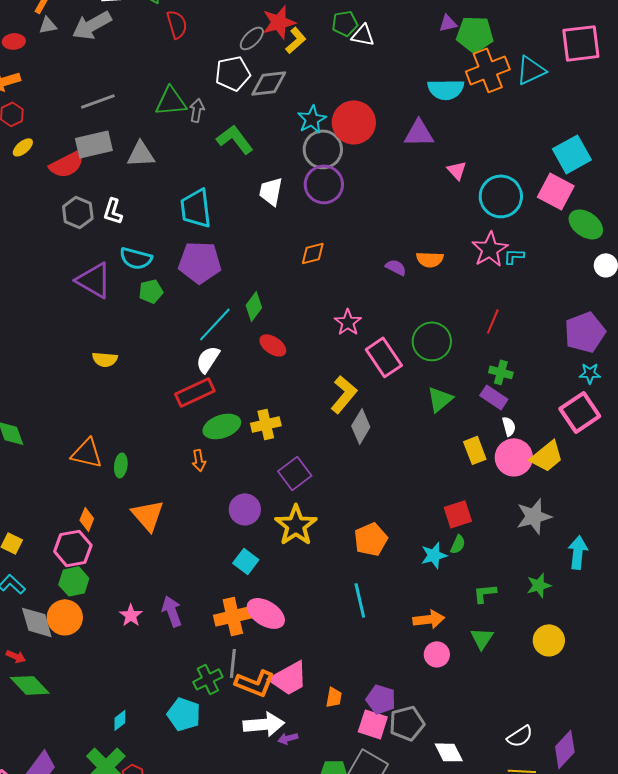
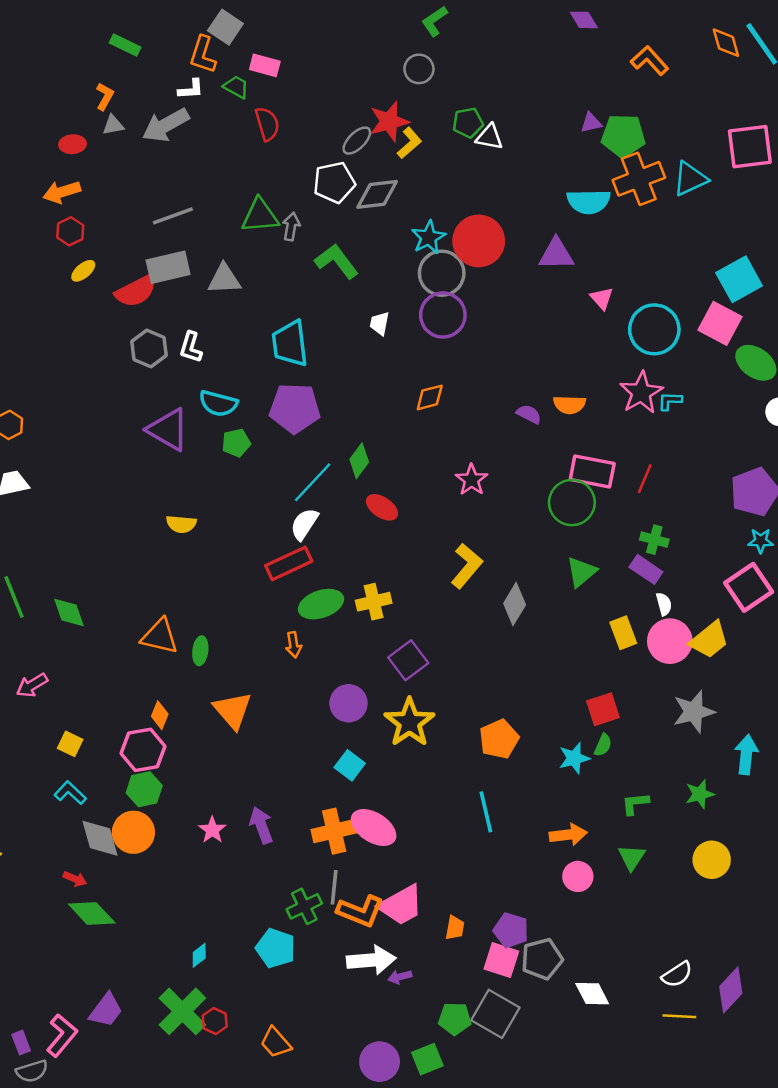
white trapezoid: (271, 191) -> (380, 323), size x0.7
pink rectangle: (384, 357) -> (592, 471), moved, turned -45
gray diamond: (361, 426) -> (515, 604), moved

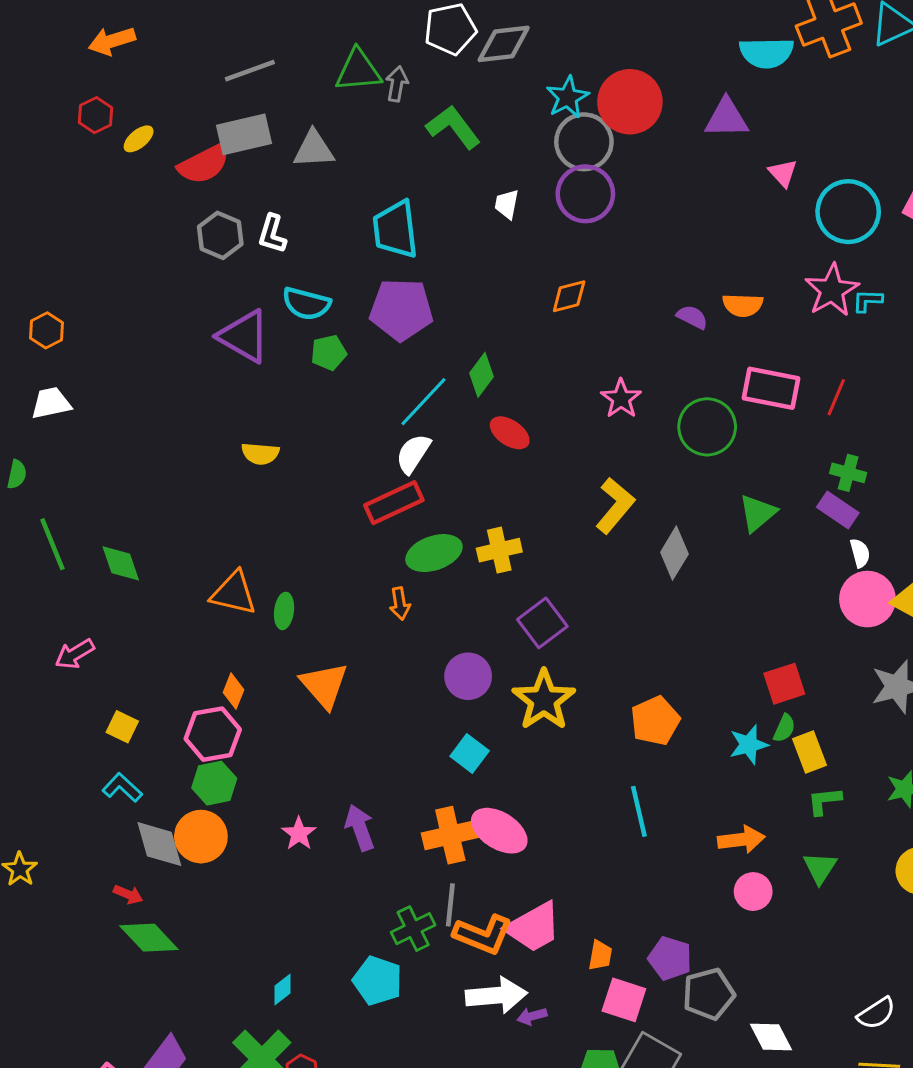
red hexagon: (70, 231) -> (95, 115), moved
green circle: (572, 503) -> (707, 427), moved
yellow rectangle: (623, 633) -> (810, 752), moved
pink square: (501, 960) -> (624, 1000), moved

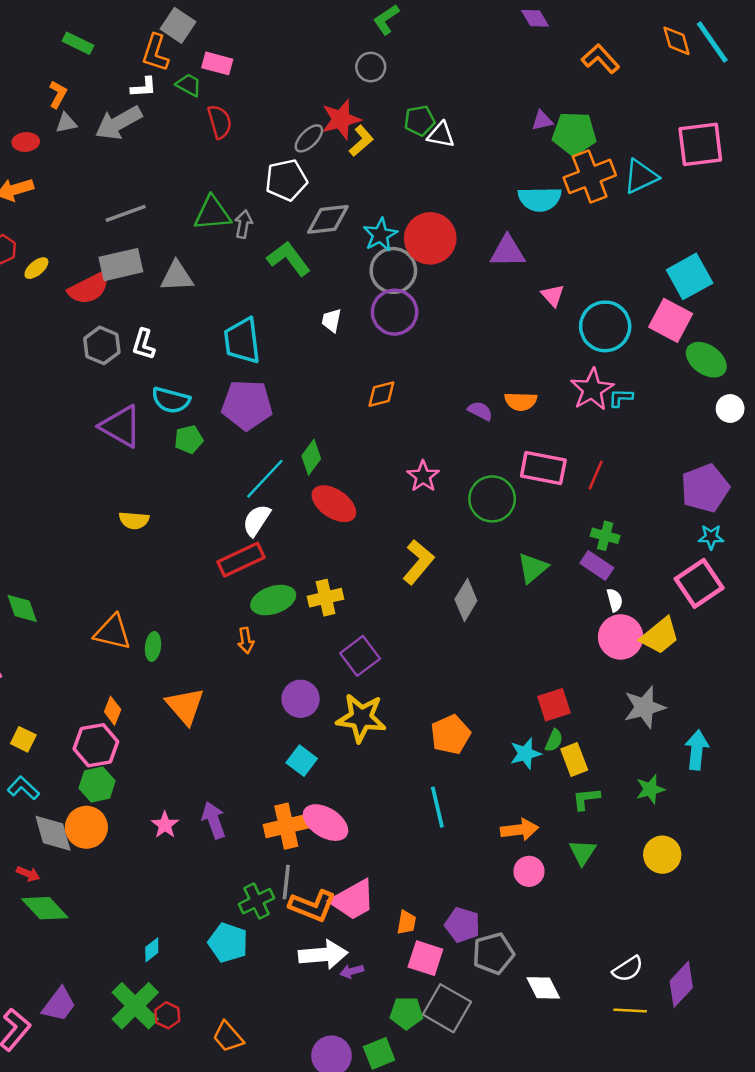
gray diamond: (504, 44) -> (328, 219), moved
red ellipse: (510, 433) -> (334, 504), size x1.4
yellow star: (544, 700) -> (361, 718), turned -30

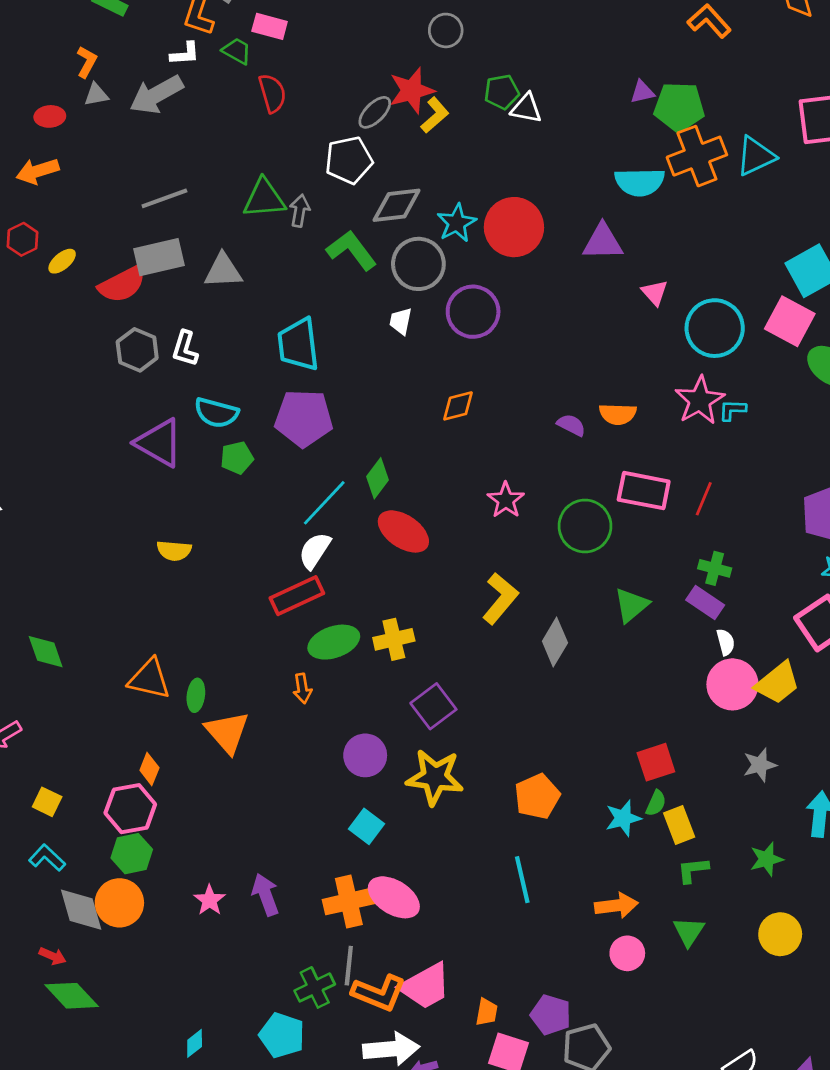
gray circle: (393, 270) -> (418, 264), moved
orange triangle: (185, 706) -> (227, 732), moved
gray star: (644, 707) -> (760, 765), size x0.7

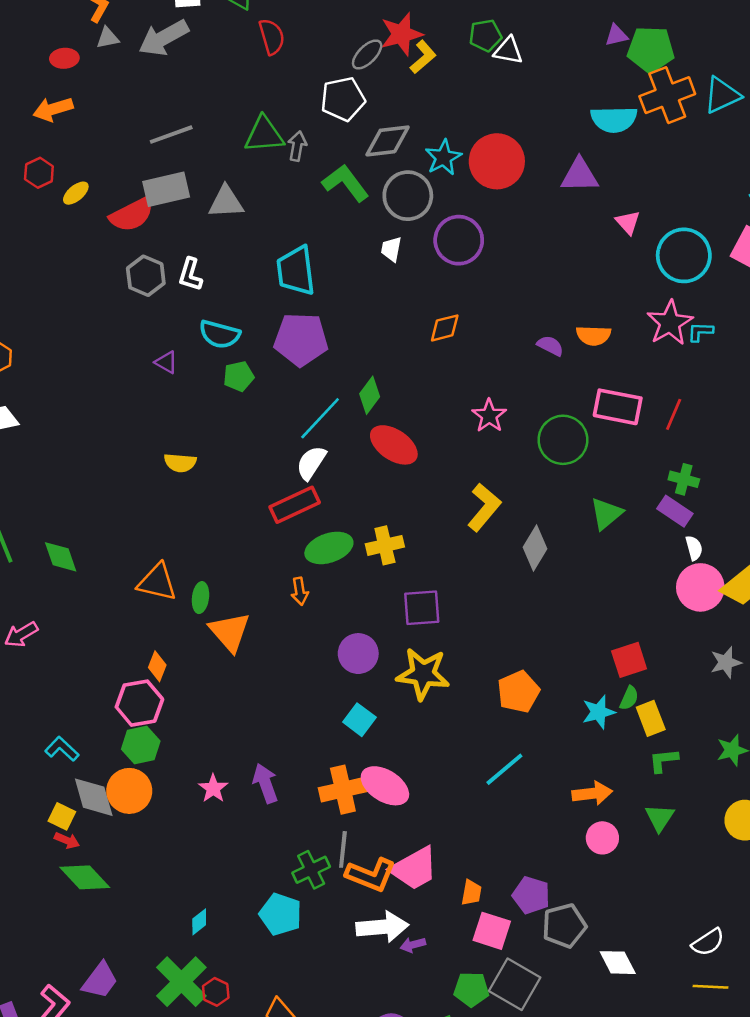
purple triangle: (159, 443) -> (166, 362), size x0.5
purple square: (433, 706) -> (422, 608), turned 33
yellow square: (47, 802) -> (62, 816), moved
cyan line: (522, 880) -> (504, 769), turned 63

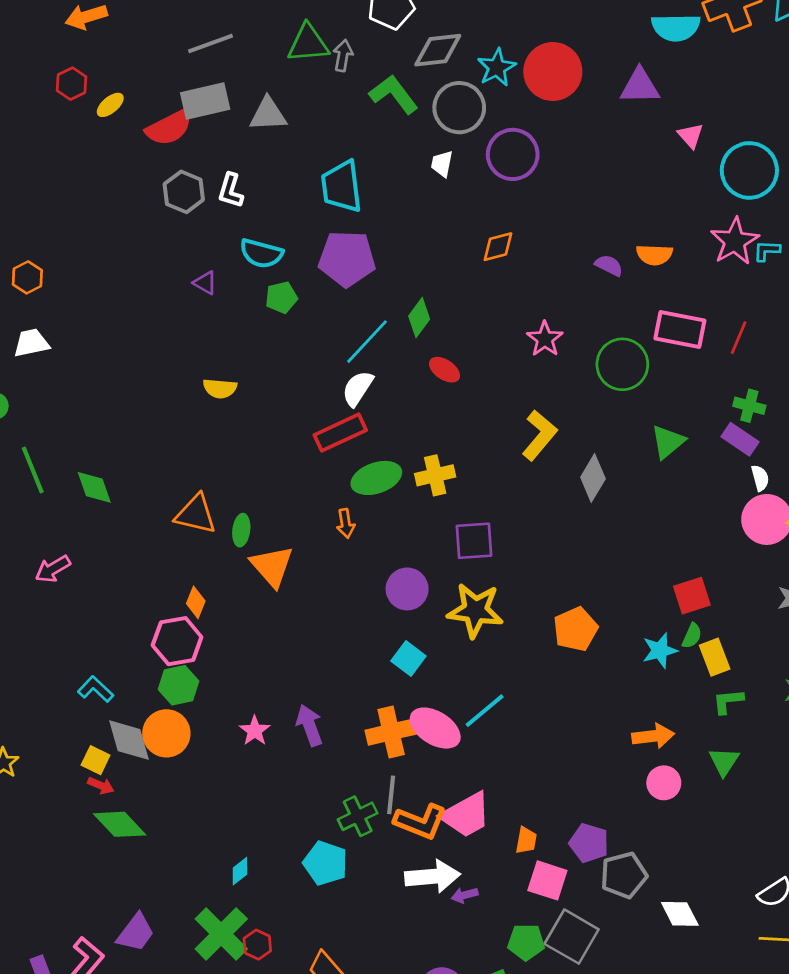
red ellipse: (394, 445) -> (445, 370), size x0.6
cyan line: (504, 769) -> (485, 711), moved

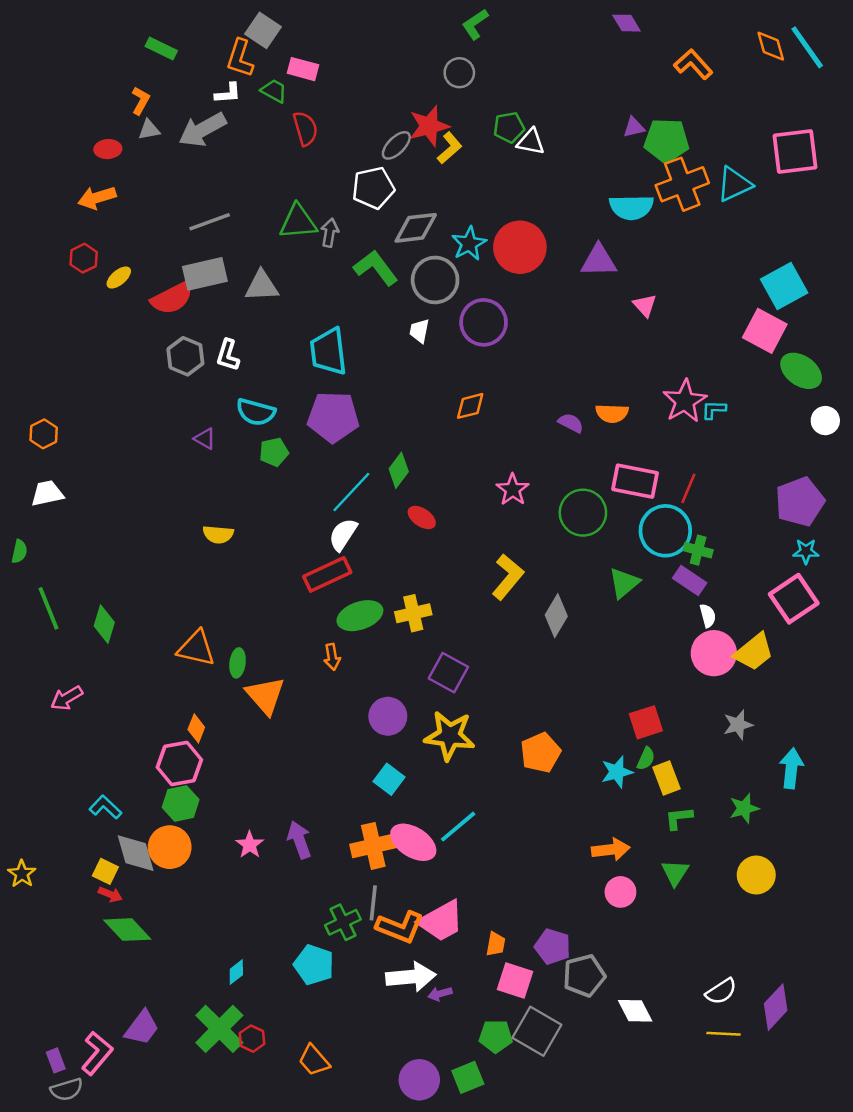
cyan circle: (749, 170) -> (665, 531), moved
green diamond: (94, 487) -> (104, 624), turned 36
purple square: (474, 541) -> (448, 673), turned 33

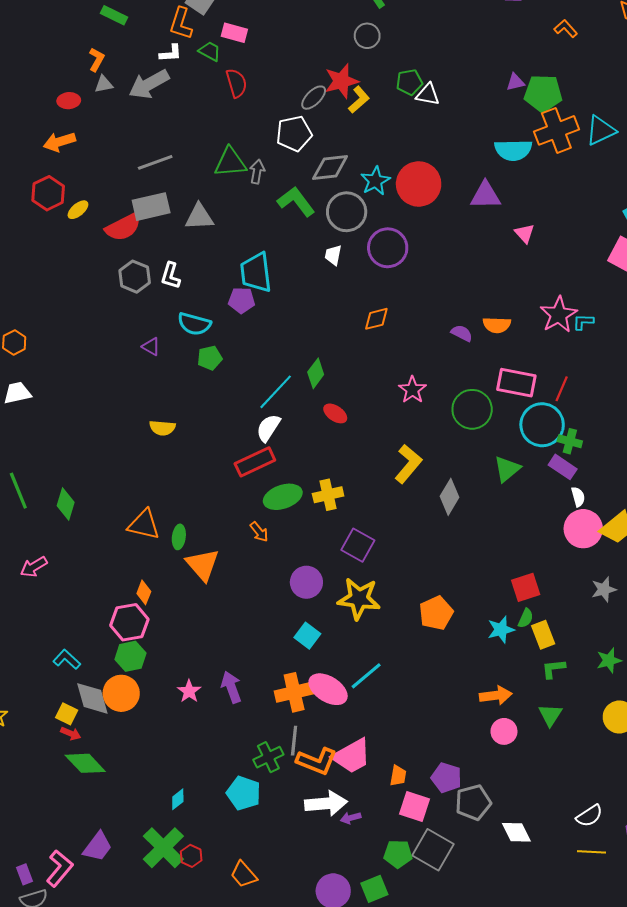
orange L-shape: (693, 64) -> (566, 29), size x0.7
red hexagon: (84, 258) -> (48, 193), size x1.4
purple pentagon: (333, 417) -> (242, 300), moved, size x0.6
orange arrow: (332, 657) -> (259, 532), turned -30

